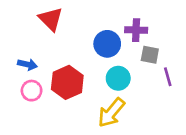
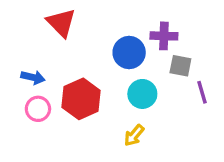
yellow arrow: (111, 113) -> (134, 135), size x0.6

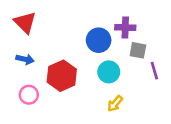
red triangle: (61, 23) -> (25, 22), moved
pink circle: (38, 109) -> (29, 95), moved
yellow arrow: (134, 135) -> (115, 104), moved

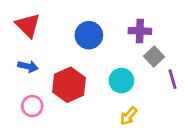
blue circle: (99, 40) -> (89, 35), moved
gray square: (138, 50) -> (154, 56), turned 36

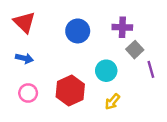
red hexagon: (69, 85) -> (70, 91), moved

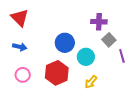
blue circle: (78, 31) -> (65, 43), moved

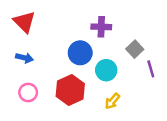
purple cross: (99, 22) -> (101, 27), moved

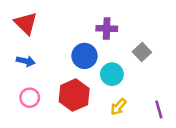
purple line: (151, 69) -> (159, 109), moved

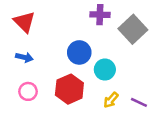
purple cross: (107, 29) -> (100, 15), moved
gray square: (142, 52) -> (133, 29), moved, size x1.6
purple line: (159, 109) -> (139, 102), moved, turned -49

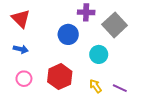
blue circle: (79, 52) -> (68, 34), moved
cyan circle: (105, 70) -> (99, 54), moved
yellow arrow: (111, 100) -> (96, 86), turned 104

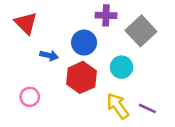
blue arrow: (21, 49) -> (49, 55), moved
red hexagon: (60, 77) -> (81, 77), moved
yellow arrow: (96, 86) -> (118, 106), size x1.5

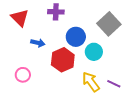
purple cross: (106, 15) -> (56, 12), moved
blue circle: (84, 43) -> (76, 37), moved

